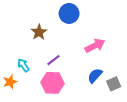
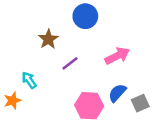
purple line: (53, 60) -> (70, 63), moved
pink hexagon: (52, 83) -> (89, 106), moved

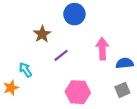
pink arrow: (117, 56) -> (102, 49), turned -65
blue semicircle: (117, 93) -> (125, 63), moved, turned 42

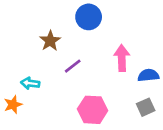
cyan arrow: (25, 70) -> (30, 83), turned -48

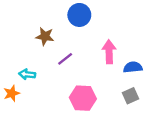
brown star: (50, 41) -> (45, 36), turned -30

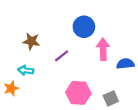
blue circle: (79, 15) -> (84, 27), moved
brown star: (45, 36) -> (31, 41), moved
gray square: (130, 96) -> (111, 98), moved

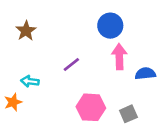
blue circle: (84, 27) -> (110, 26), moved
brown star: (31, 41) -> (26, 31), moved, turned 30

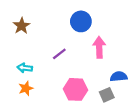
blue circle: (110, 26) -> (81, 21), moved
blue semicircle: (145, 74) -> (119, 76), moved
orange star: (13, 102) -> (26, 88), moved

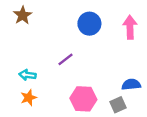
brown star: (22, 26) -> (23, 15), moved
pink arrow: (99, 47) -> (130, 27), moved

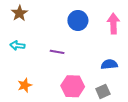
purple line: (66, 59) -> (57, 52), turned 48
cyan arrow: (27, 75) -> (17, 46), moved
blue semicircle: (131, 84) -> (109, 64), moved

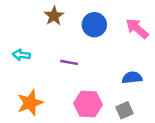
brown star: (19, 13) -> (54, 16), moved
pink arrow: (113, 24) -> (137, 28), turned -48
orange star: (25, 85) -> (30, 103), size x1.5

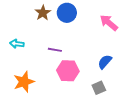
blue circle: (94, 25) -> (67, 13), moved
blue semicircle: (132, 78) -> (105, 62), turned -42
pink hexagon: (88, 104) -> (68, 71), moved

